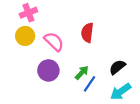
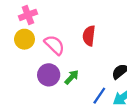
green arrow: (82, 73) -> (72, 77), moved
blue line: (90, 84) -> (99, 96), moved

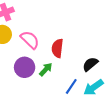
red semicircle: (89, 36) -> (57, 48), moved

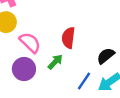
pink semicircle: (30, 40) -> (30, 43), moved
purple circle: (25, 67) -> (24, 69), moved

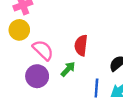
blue line: (84, 81) -> (96, 88), turned -30

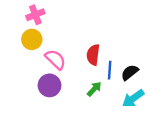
green arrow: (68, 69) -> (94, 89), moved
blue line: (96, 88) -> (110, 70), moved

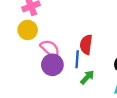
blue line: (110, 70) -> (77, 59), moved
purple circle: (50, 85) -> (52, 65), moved

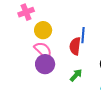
yellow circle: (28, 30) -> (43, 30), moved
blue line: (77, 59) -> (83, 35), moved

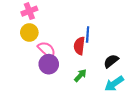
yellow circle: (43, 30) -> (29, 33), moved

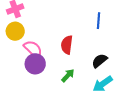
blue line: (88, 35) -> (98, 21), moved

